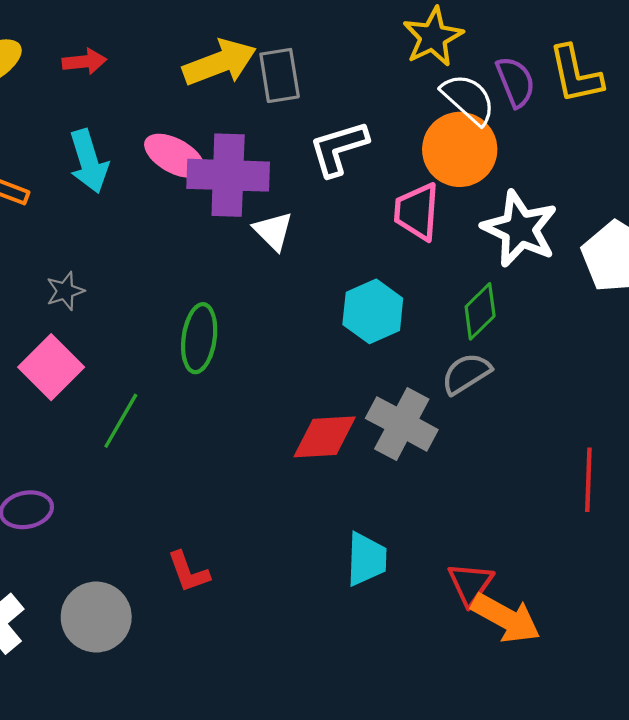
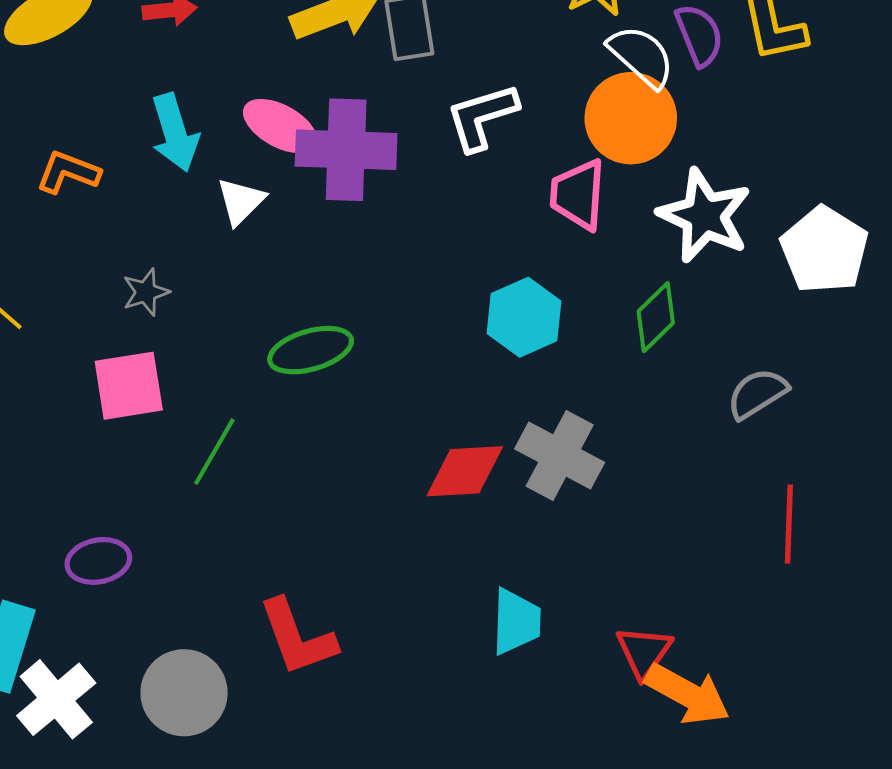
white triangle: (273, 231) -> (241, 201), moved, turned 30
green ellipse: (199, 338) -> (311, 350), turned 66
pink square: (51, 367) -> (129, 386), turned 36
gray semicircle: (466, 374) -> (757, 394), moved
red L-shape: (188, 572) -> (297, 637), size x1.5

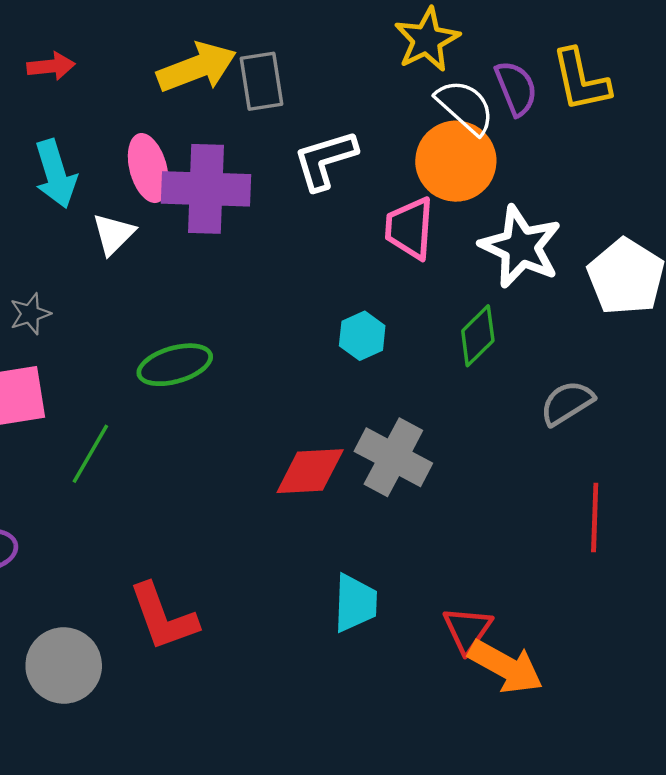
pink ellipse: (280, 126) -> (148, 168), turned 46
cyan hexagon: (524, 317) -> (362, 336), size x0.7

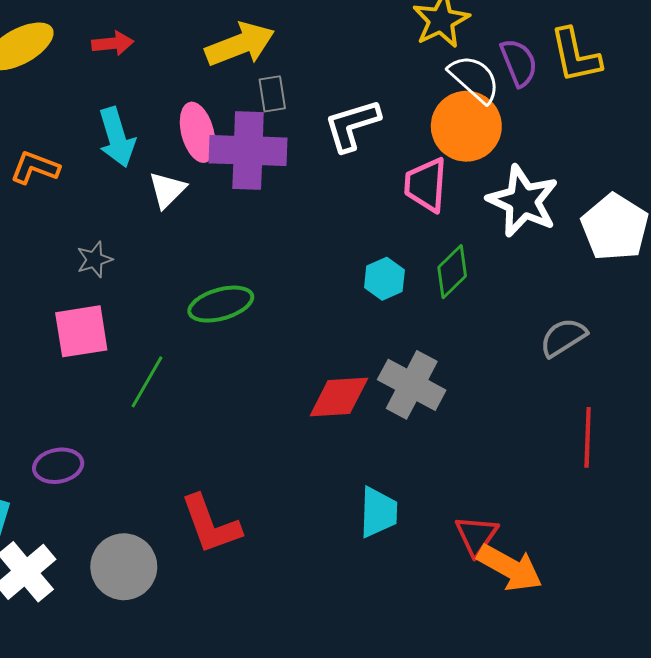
gray rectangle: (262, 81) -> (272, 94), moved, size x0.7
green diamond: (478, 336) -> (452, 272), moved

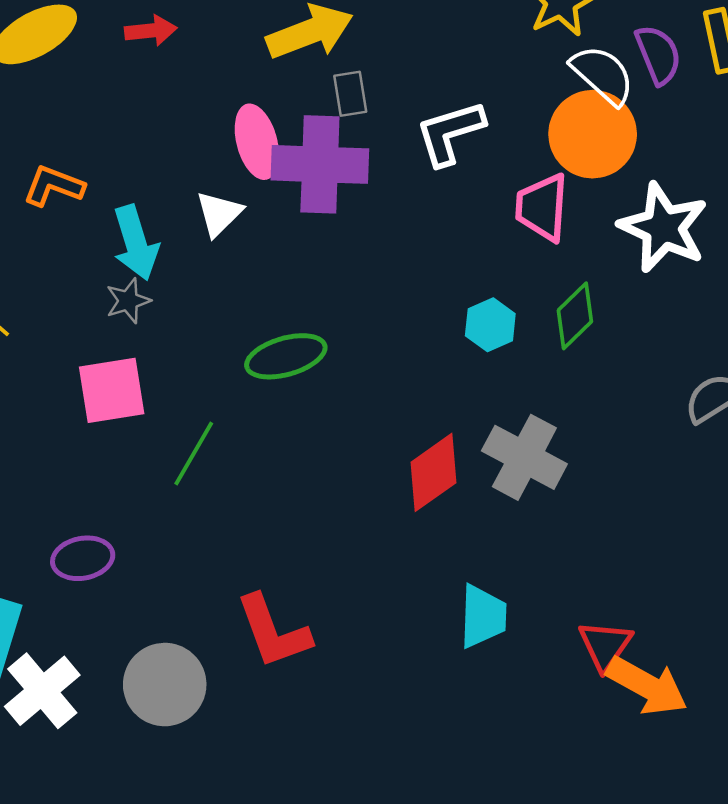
cyan arrow: (117, 137) -> (136, 243), moved
red diamond: (339, 397) -> (434, 472), turned -32

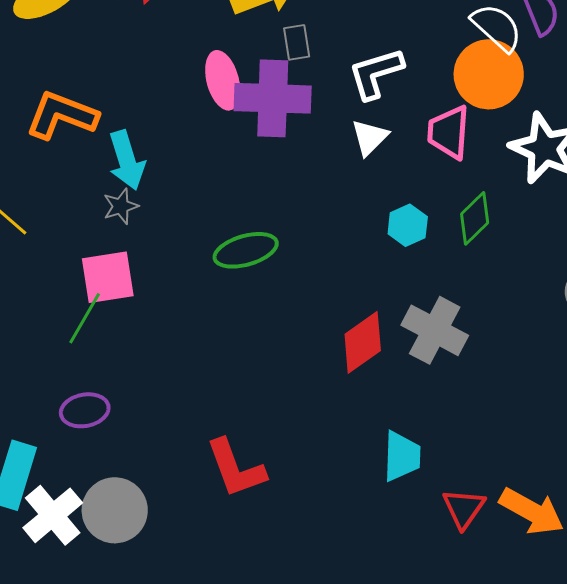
orange L-shape: (54, 186) -> (62, 115), size x1.5
white triangle: (219, 214) -> (370, 137), moved
green line: (194, 454) -> (85, 318), moved
red triangle: (605, 645) -> (464, 508), moved
gray circle: (165, 685) -> (115, 510), moved

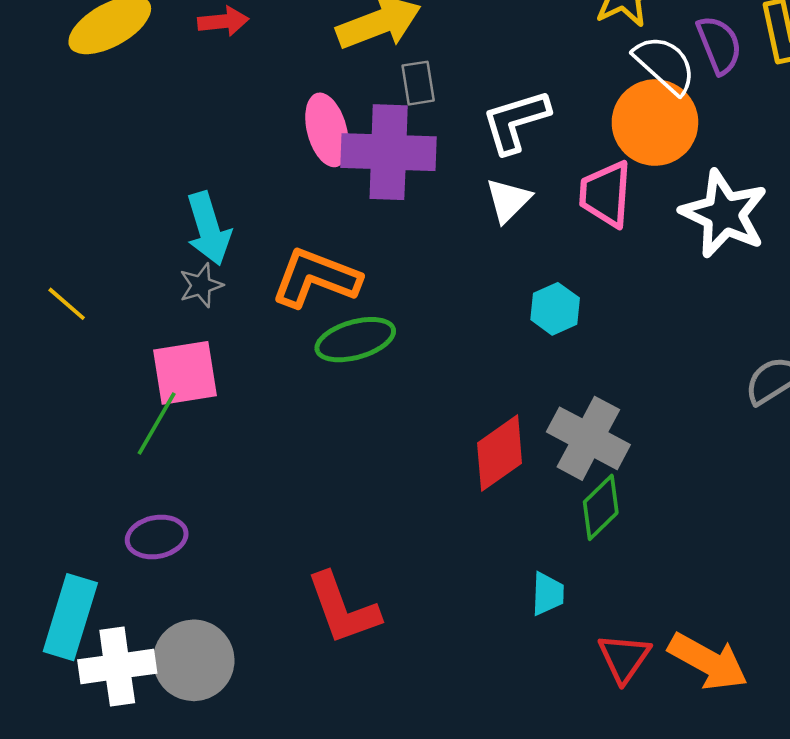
orange L-shape: (62, 115) -> (316, 278), moved
green diamond: (475, 218) -> (601, 507), moved
cyan trapezoid: (402, 456) -> (548, 594), size x0.7
white cross: (53, 515) -> (117, 666), turned 32

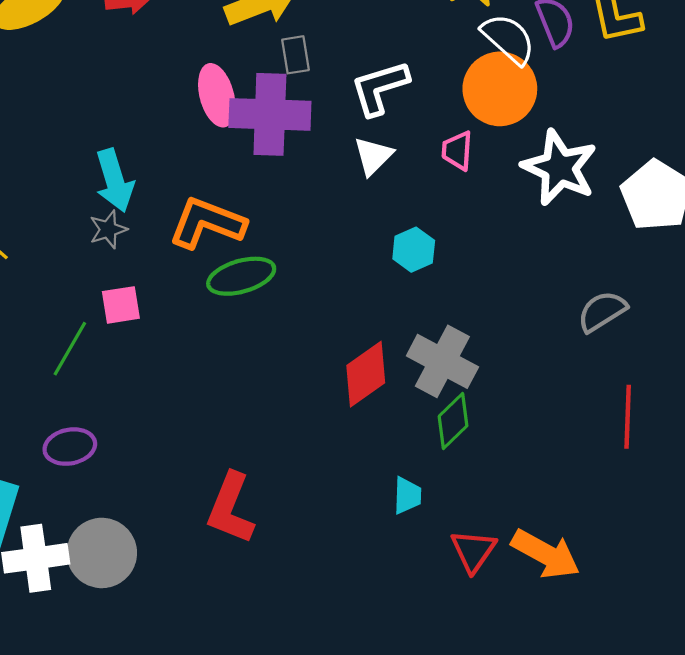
pink trapezoid: (606, 194) -> (457, 151), size x0.7
pink square: (185, 373) -> (121, 305), moved, size x0.7
red L-shape: (343, 609) -> (231, 508), turned 42

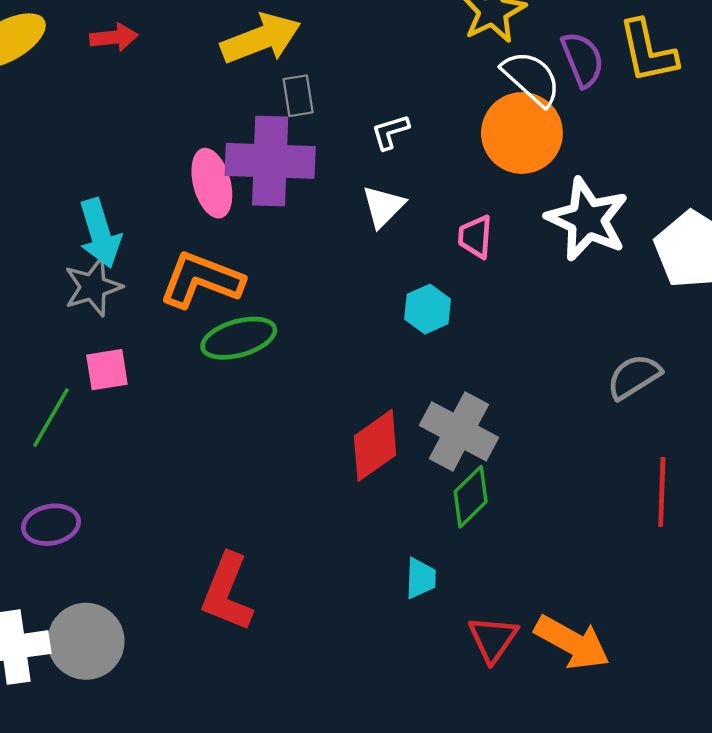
white L-shape: (380, 88) -> (390, 132), size x0.6
pink ellipse: (217, 95) -> (212, 183), moved
pink trapezoid: (457, 151) -> (475, 237), moved
gray star: (108, 229) -> (93, 287), size x1.4

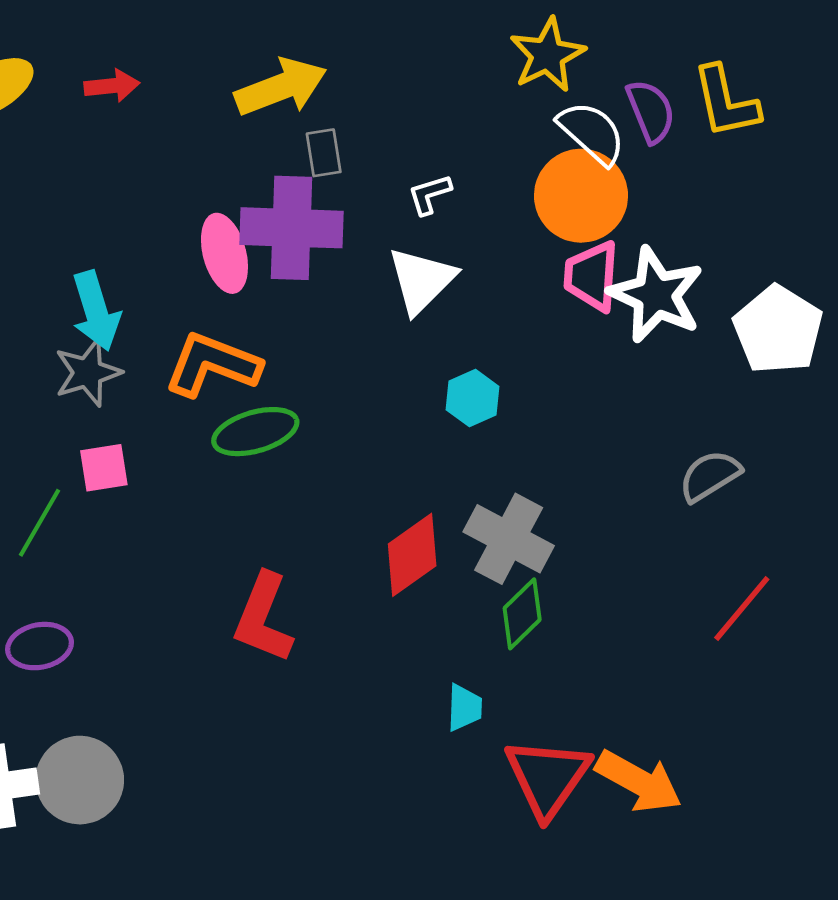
white triangle: (383, 206) -> (422, 280), size x1.4
pink trapezoid: (475, 237) -> (592, 276), moved, size x1.4
red line: (662, 492) -> (742, 608), turned 38
red L-shape: (227, 592) -> (263, 618), moved
red triangle: (493, 639) -> (547, 777), size x1.5

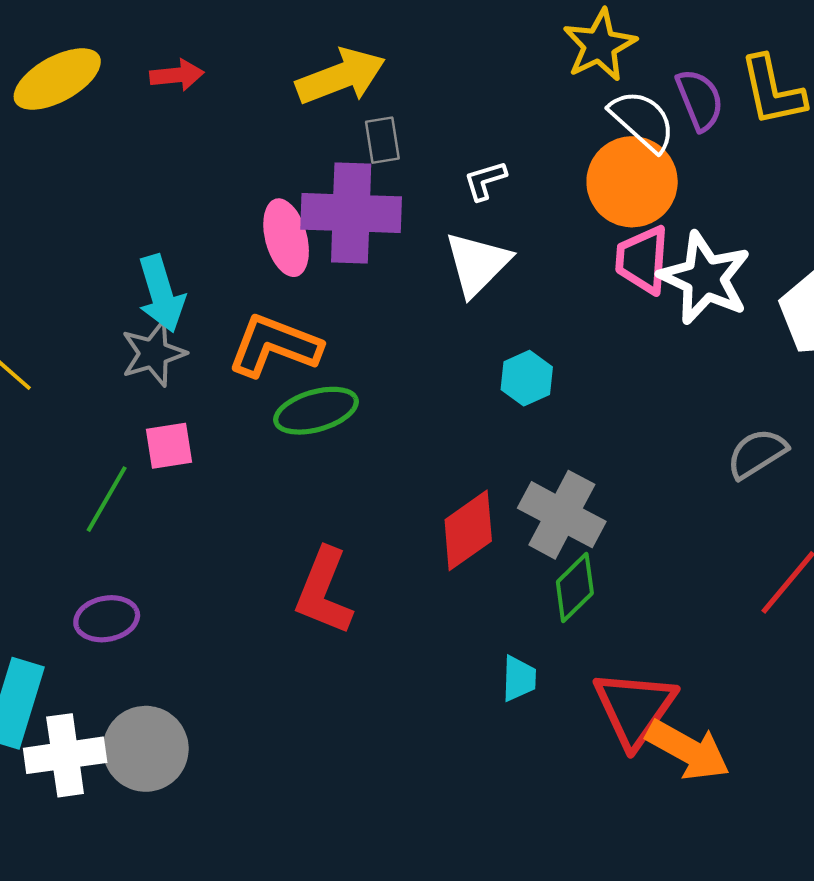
red triangle: (547, 777) -> (635, 708), moved

